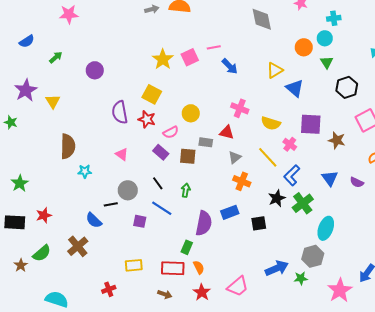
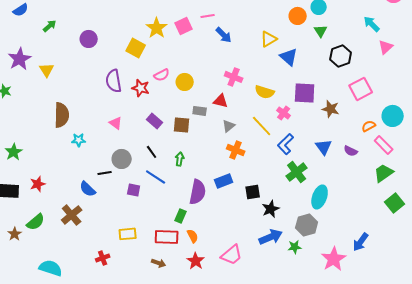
yellow square: (152, 94) -> (136, 48), moved
pink semicircle: (171, 132) -> (162, 75), moved
black star: (277, 198) -> (271, 209), moved

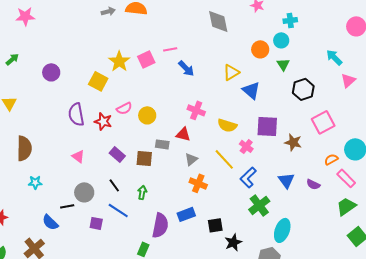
cyan star: (79, 140) -> (35, 182), moved

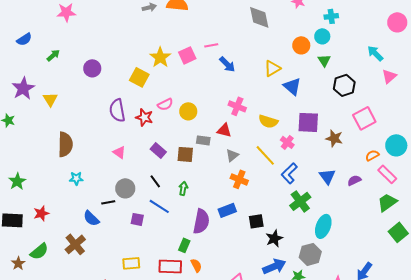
purple semicircle: (313, 184) -> (354, 180), turned 128

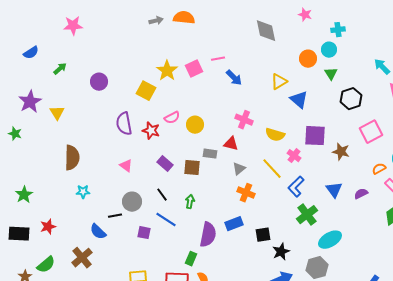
cyan ellipse: (323, 226) -> (330, 240), turned 40

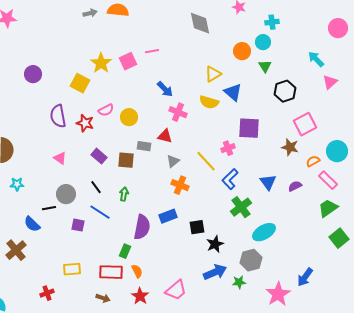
blue arrow: (234, 78) -> (165, 89), moved
yellow semicircle: (275, 135) -> (209, 102), moved
brown star: (341, 152) -> (290, 147), moved
pink cross: (294, 156) -> (228, 148), turned 32

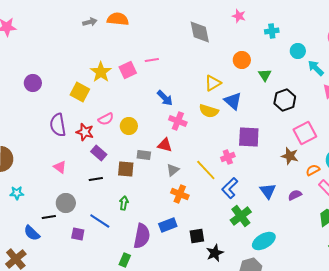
cyan circle: (263, 42) -> (298, 51), moved
purple rectangle: (99, 156) -> (99, 153), moved
black line: (96, 187) -> (96, 179), moved, turned -64

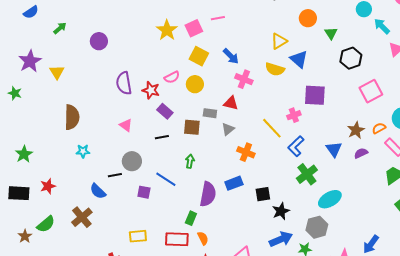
yellow square: (80, 92) -> (199, 56), moved
brown star: (290, 156) -> (356, 130), moved, turned 30
gray triangle: (173, 170) -> (228, 129), moved

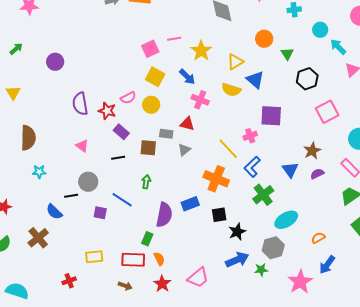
yellow star: (167, 30) -> (201, 51), moved
orange semicircle: (379, 128) -> (318, 238), moved
orange cross: (246, 152) -> (216, 179), moved, size x1.4

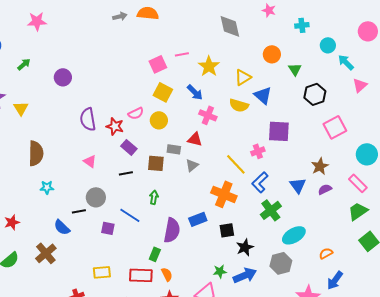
green star: (261, 270) -> (220, 271), moved

